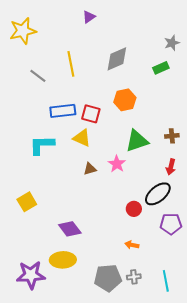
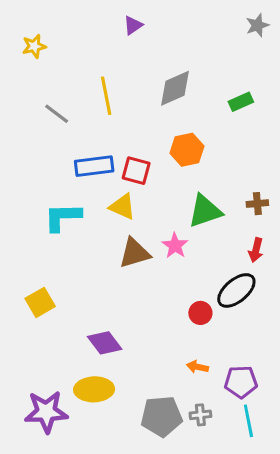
yellow star: (23, 31) -> (34, 46), size x0.6
gray star: (172, 43) -> (257, 25), moved
brown triangle: (90, 169) -> (135, 253), size x1.6
purple pentagon: (171, 224) -> (241, 382), moved

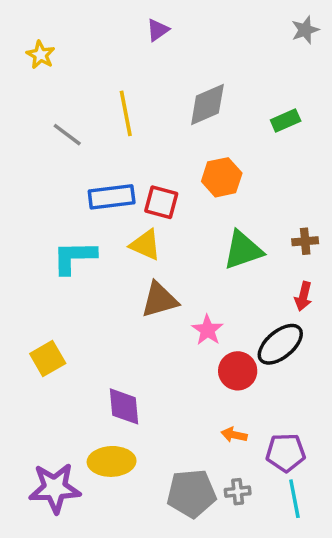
yellow star: (34, 46) -> (41, 55), turned -30
pink star: (175, 246) -> (207, 330), moved
red circle: (200, 313) -> (238, 371), size x1.4
purple diamond: (105, 343) -> (124, 406), turned 32

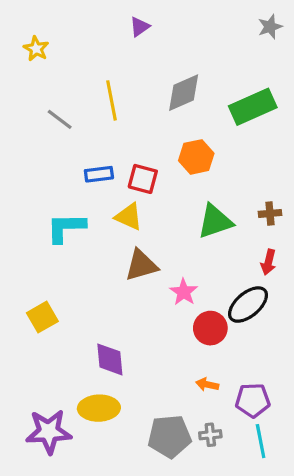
green rectangle: (286, 120) -> (253, 107), size x1.8
blue rectangle: (112, 197) -> (99, 174), size x0.7

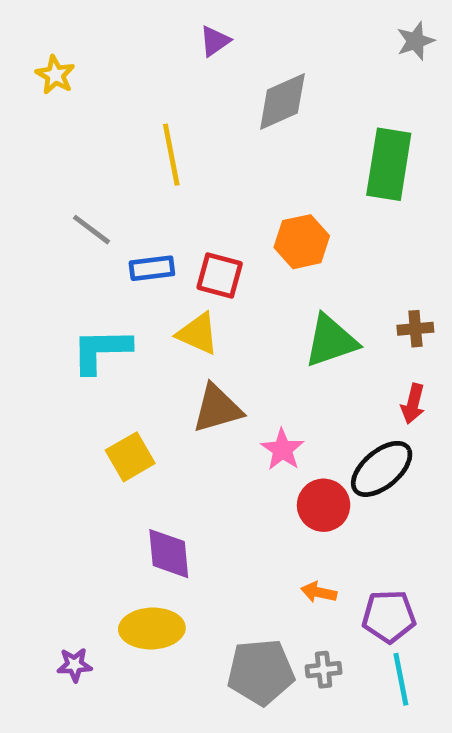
gray diamond: (184, 93) -> (282, 101), moved
green rectangle: (253, 107) -> (389, 164), turned -57
gray line: (60, 119) -> (91, 230), moved
yellow square: (42, 317) -> (130, 457), moved
purple star: (49, 432) -> (75, 665), size x0.5

